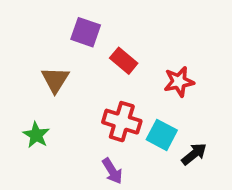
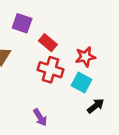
red cross: (122, 122) -> (50, 70), moved
cyan square: (162, 135) -> (81, 83), moved

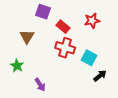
red star: (85, 57) -> (92, 21), moved
purple arrow: (40, 117) -> (40, 85), moved

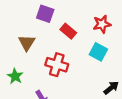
red cross: (65, 48) -> (57, 65), moved
cyan square: (89, 58) -> (98, 52), moved

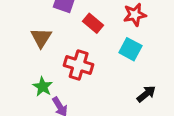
green star: (15, 76) -> (43, 87), moved

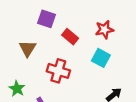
green star: (43, 87) -> (17, 89), moved

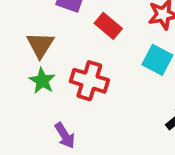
green star: (17, 89) -> (42, 81), moved

